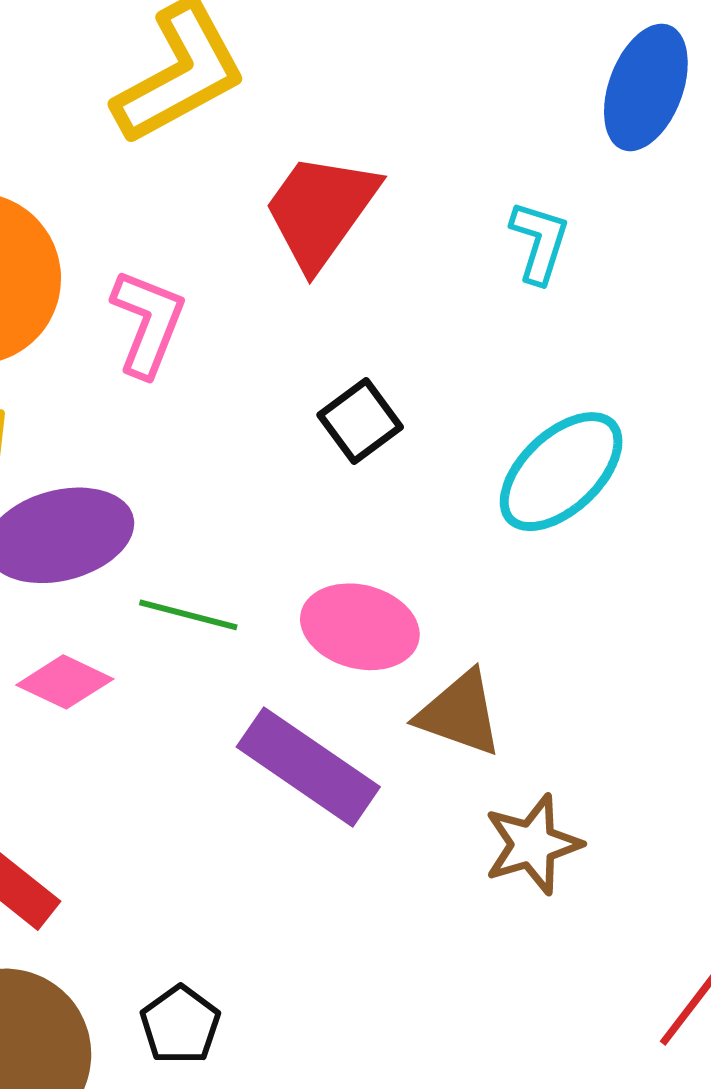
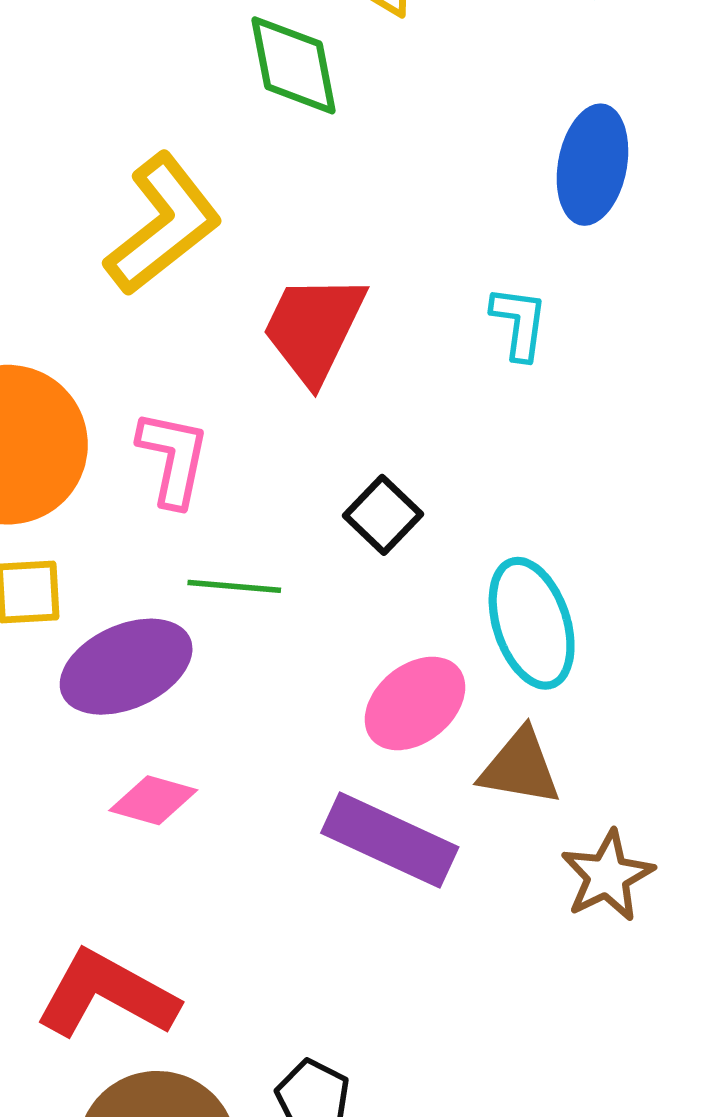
cyan ellipse: (561, 472) -> (532, 623), moved, turned -55
green line: (188, 615) -> (234, 586), moved
pink ellipse: (360, 627) -> (415, 703), turned -44

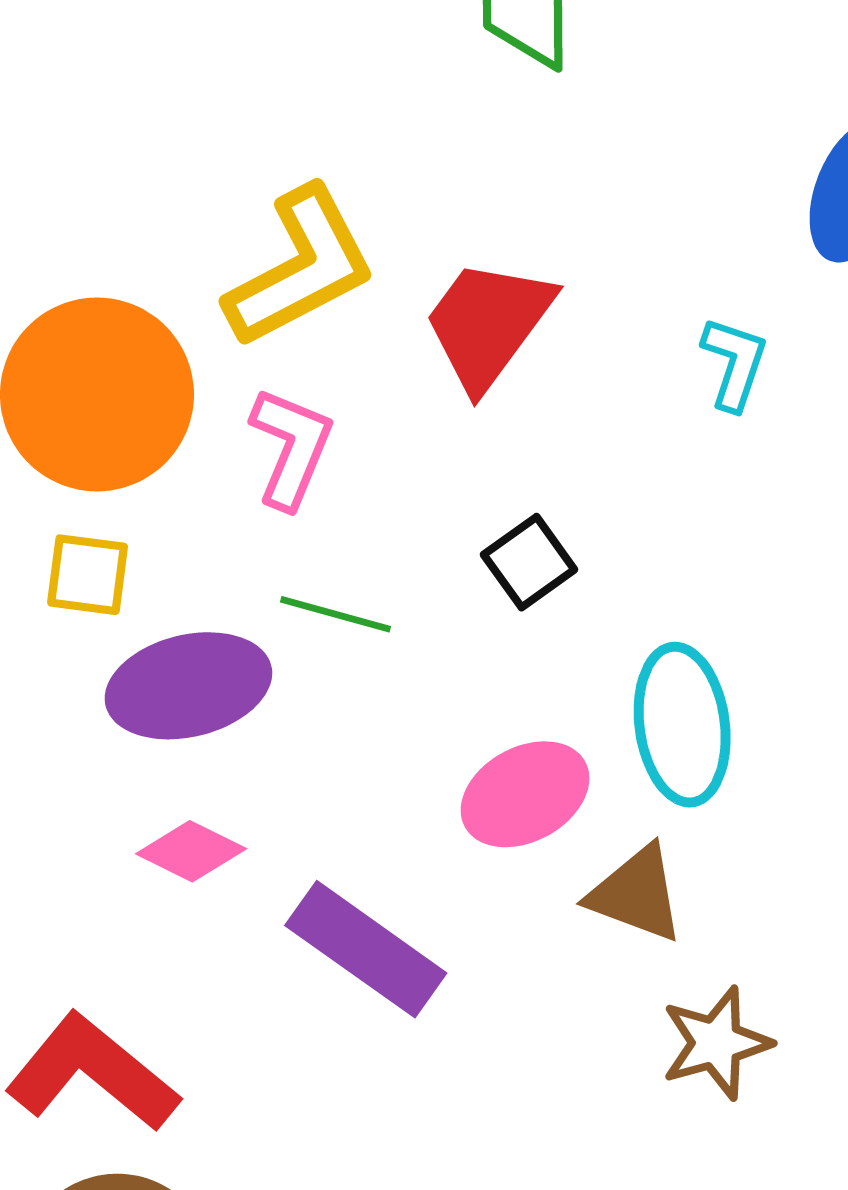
yellow L-shape: (163, 224) -> (301, 267), moved
purple rectangle: (390, 840) -> (366, 949), moved

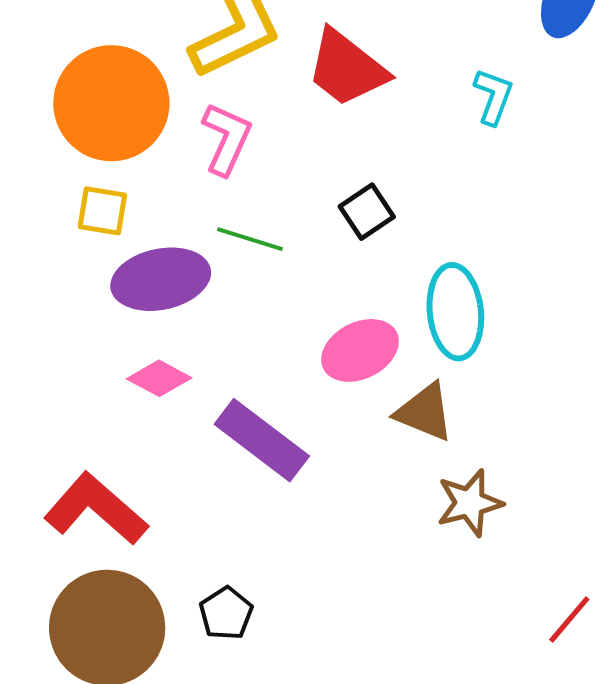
red trapezoid: (488, 324) -> (347, 68), turned -90

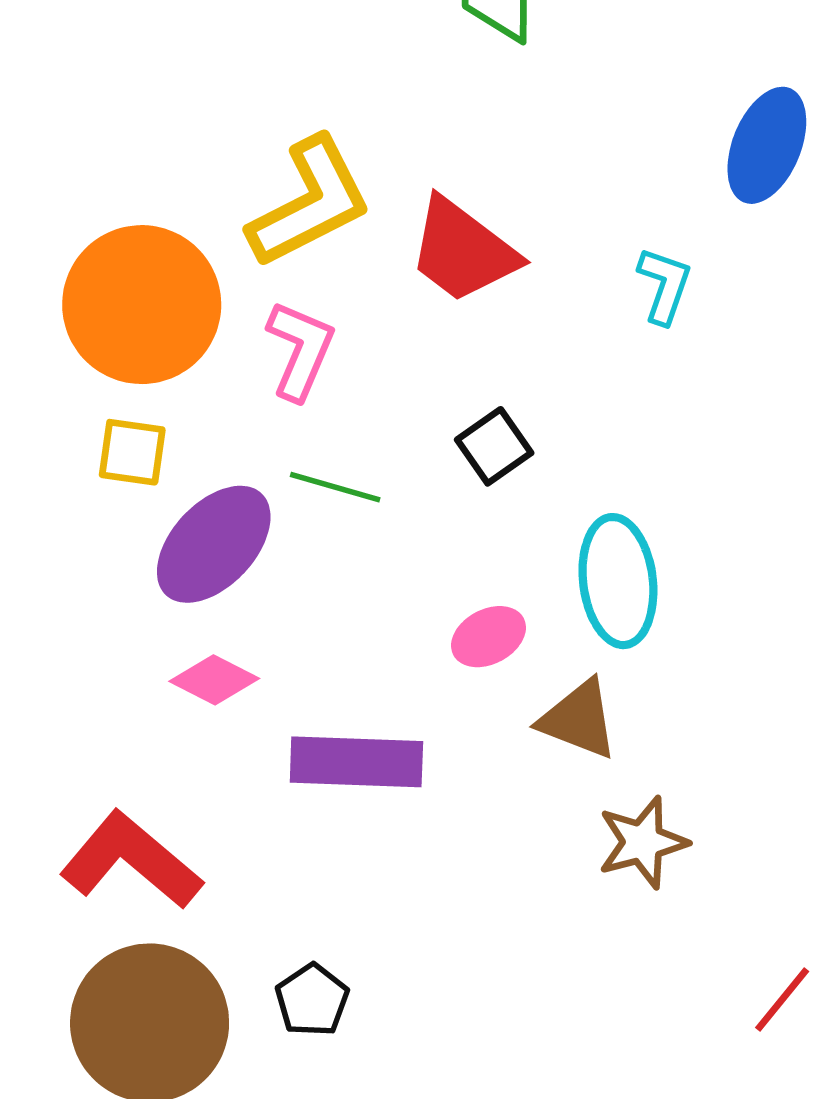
purple ellipse: (161, 279) -> (214, 544), turned -34
pink ellipse: (360, 350) -> (488, 637), size x0.7
purple rectangle: (262, 440) -> (356, 762), turned -34

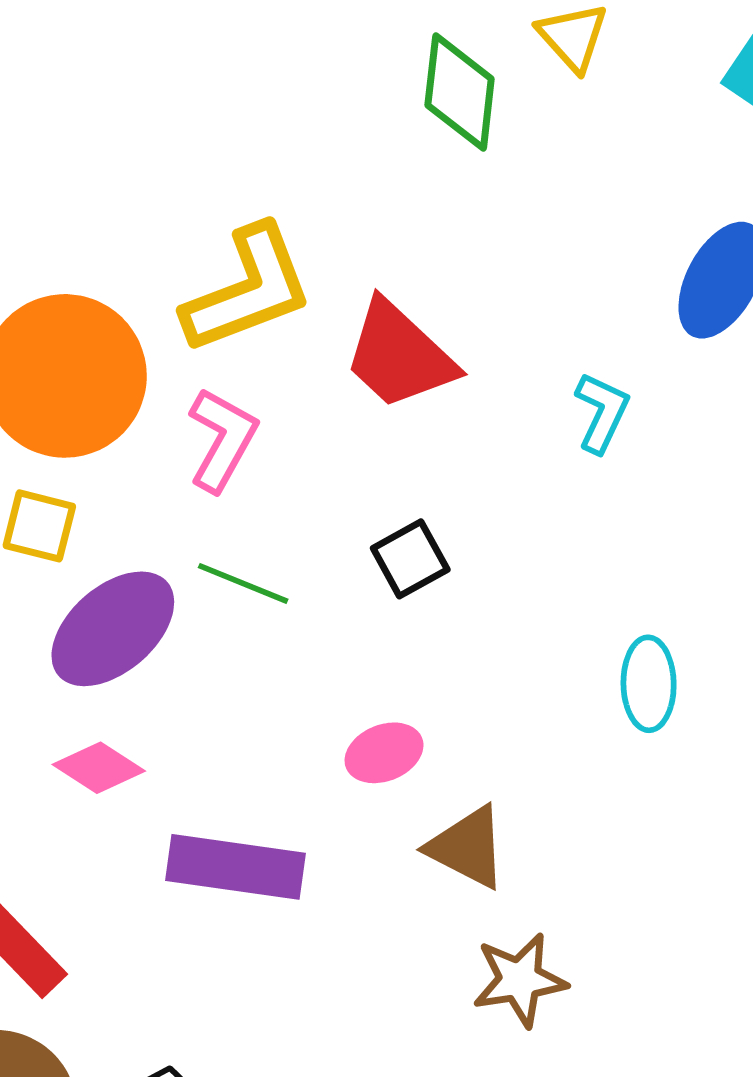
cyan ellipse: (618, 581) -> (649, 684), moved, size x0.7

